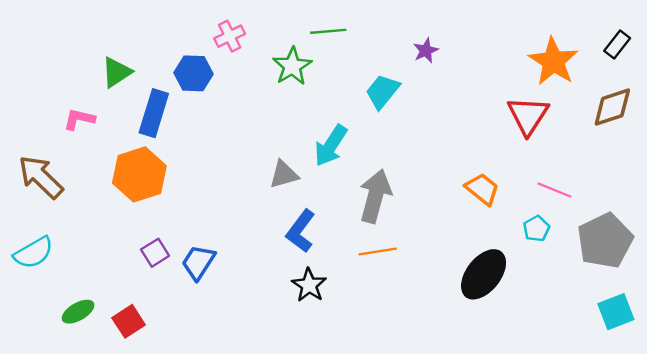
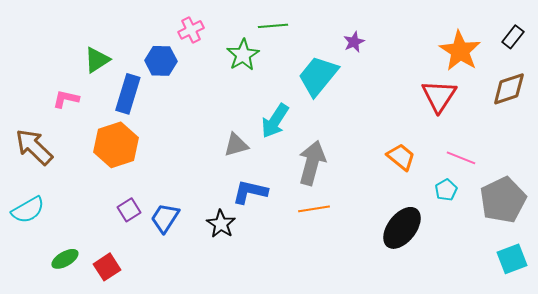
cyan trapezoid: (382, 91) -> (318, 76), size x1.4
blue L-shape: (301, 231) -> (250, 192), turned 66
black star: (309, 285) -> (221, 224), moved

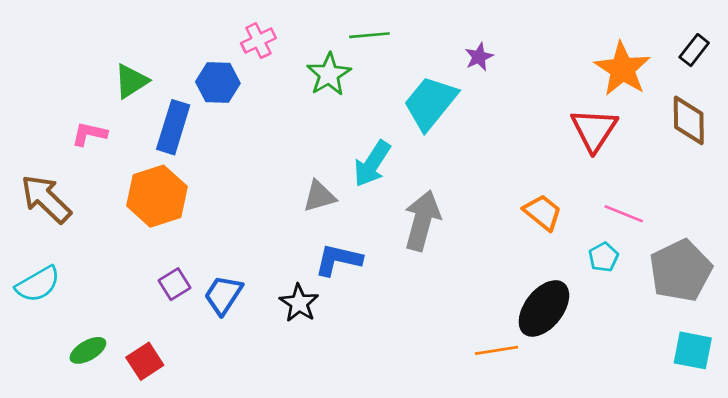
brown diamond: (509, 89) -> (689, 120), turned -72
orange line: (314, 209) -> (497, 350), moved
cyan square: (512, 259) -> (693, 350), turned 32

